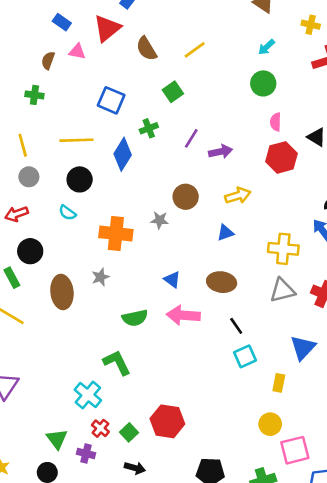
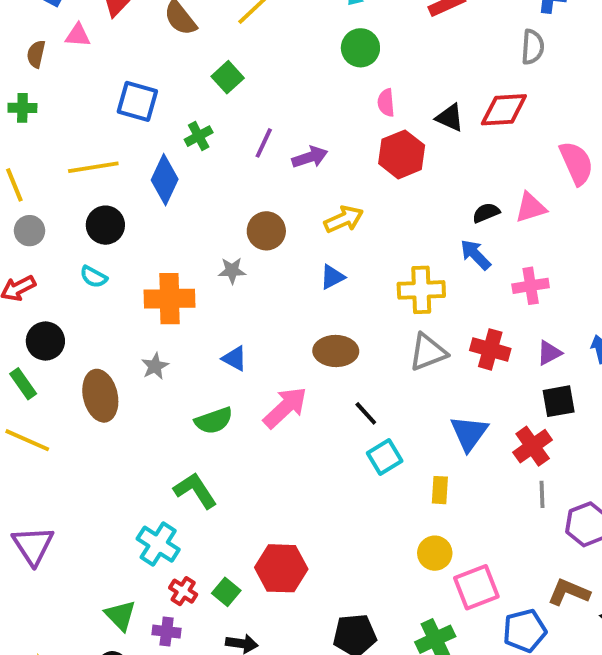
blue triangle: (172, 279) -> (235, 358), moved
pink arrow: (183, 315) -> (285, 408), turned 140

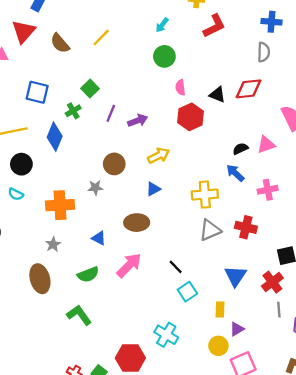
green square: (228, 77) -> (90, 89), moved
brown ellipse: (336, 351) -> (137, 223), moved
purple triangle: (549, 353) -> (237, 329), moved
brown ellipse: (100, 396) -> (40, 279), moved
cyan cross: (158, 544) -> (166, 335), moved

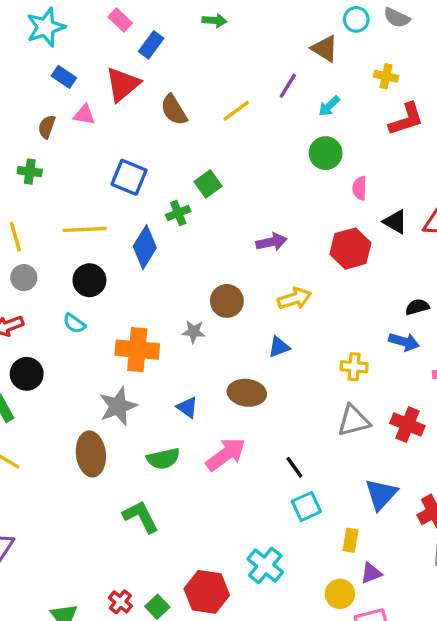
pink semicircle: (180, 87) -> (360, 188), moved
purple line: (111, 113) -> (288, 86), moved
blue arrow: (235, 173) -> (404, 342), turned 144
yellow cross: (205, 195) -> (354, 367), size x0.7
gray star: (53, 244) -> (118, 406), size x1.6

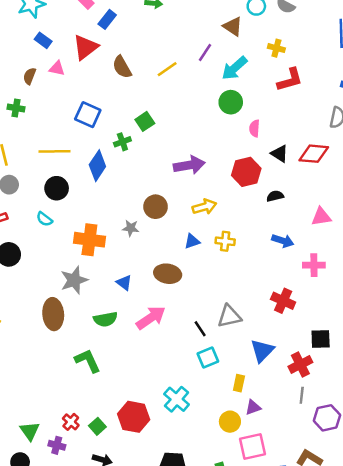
cyan arrow: (329, 106) -> (234, 68), size x1.6
purple arrow: (271, 242) -> (189, 165), size x1.4
black semicircle: (417, 307) -> (275, 196), moved
yellow cross: (354, 367) -> (225, 241), moved
gray triangle: (354, 421) -> (229, 316), moved

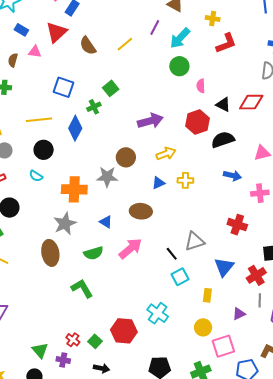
black semicircle: (275, 196) -> (223, 140), size x1.6
gray star: (131, 228) -> (107, 177), size x1.5
purple triangle: (253, 407) -> (239, 314), moved

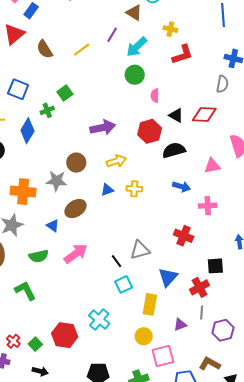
brown ellipse: (141, 211) -> (75, 209), moved, turned -40
yellow rectangle: (207, 295) -> (150, 304), size x1.5

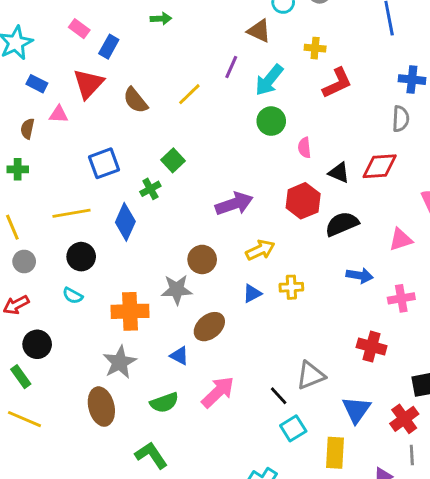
blue square: (18, 89) -> (104, 163), turned -35

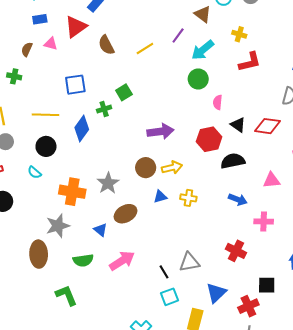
blue rectangle: (37, 84) -> (40, 19), turned -48
brown circle: (202, 259) -> (146, 168), moved
gray star: (177, 290) -> (108, 183), turned 30

